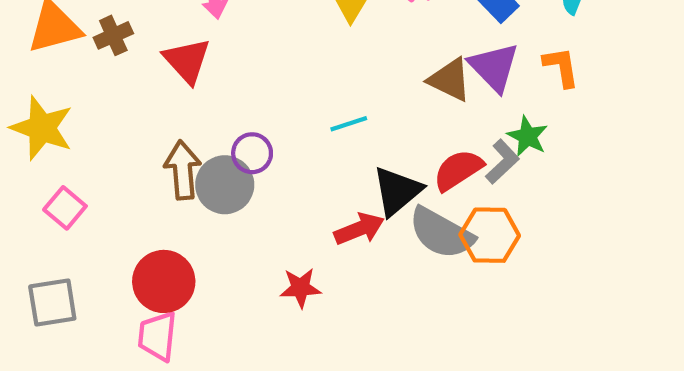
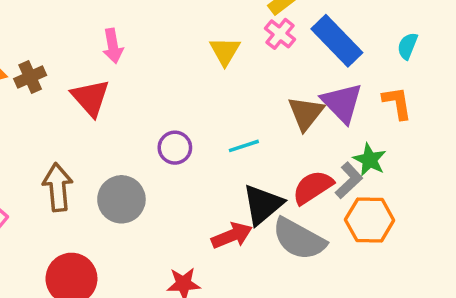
brown triangle: (450, 80) -> (306, 113), turned 42
cyan line: (349, 124) -> (244, 146), moved
purple circle: (252, 153) -> (175, 148), moved
brown arrow: (183, 170) -> (58, 187), moved
orange hexagon: (490, 235) -> (370, 220), moved

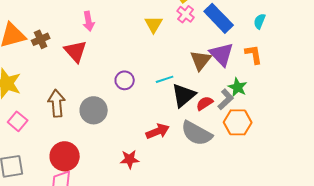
red semicircle: (313, 187) -> (205, 103), size x0.7
black triangle: (263, 205) -> (184, 95), moved

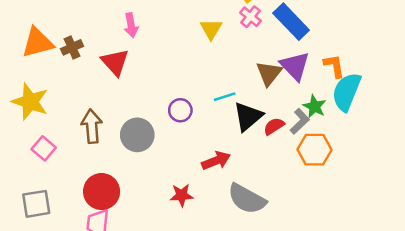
cyan semicircle: (260, 21) -> (347, 92), moved, size x2.0
purple circle: (125, 80) -> (180, 110), moved
gray semicircle: (197, 133) -> (247, 199), moved

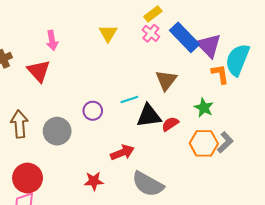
yellow triangle: (211, 29) -> (108, 33), moved
purple triangle: (295, 66) -> (209, 46), moved
cyan semicircle: (347, 92) -> (237, 60), moved
black triangle: (248, 116) -> (149, 116), turned 32
gray L-shape: (300, 121) -> (225, 142), moved

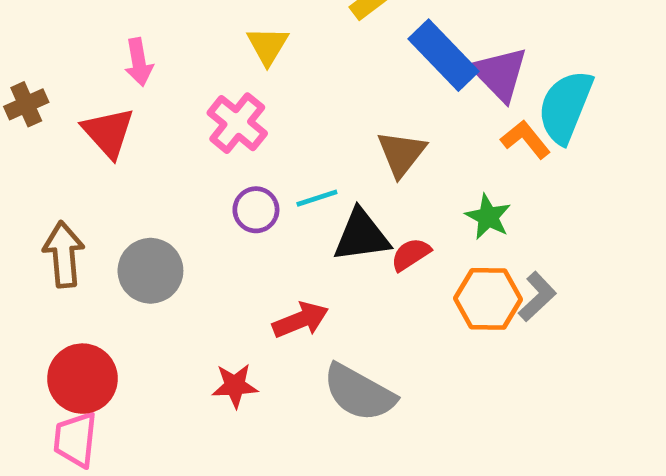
pink cross: (151, 33) -> (237, 123), moved, size x1.4
orange L-shape: (220, 74) -> (526, 139), turned -30
purple circle: (93, 111) -> (256, 210), moved

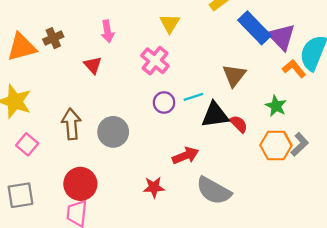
brown cross: (26, 104) -> (53, 38), moved
red triangle: (108, 132) -> (93, 65), size x0.7
red semicircle: (411, 254) -> (239, 124), turned 78

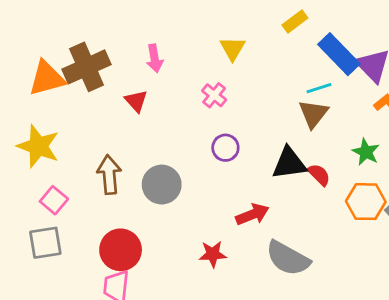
brown cross: (53, 38) -> (86, 67), size x1.8
pink cross: (155, 61) -> (214, 95), size x0.7
cyan line: (193, 97) -> (319, 88), moved
gray square: (20, 195) -> (45, 243), moved

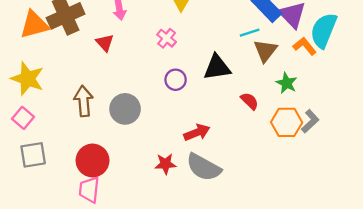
brown triangle: (313, 114) -> (265, 51), moved
black triangle: (289, 163) -> (217, 67), moved
pink square: (54, 200) -> (23, 118), moved
gray semicircle: (288, 258) -> (204, 167), moved

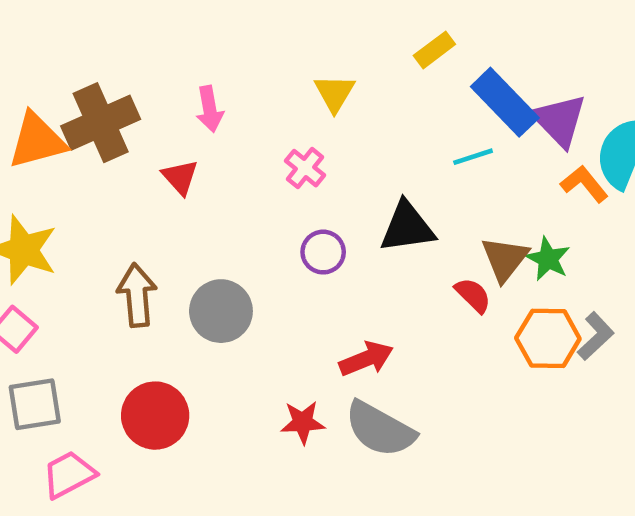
brown triangle: (265, 51) -> (505, 259), moved
pink trapezoid: (89, 190) -> (69, 475), moved, turned 56

